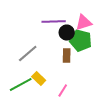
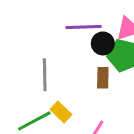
gray line: (28, 54) -> (45, 75), turned -50

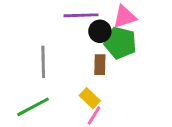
yellow rectangle: (61, 112) -> (90, 98), moved

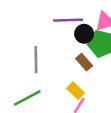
brown rectangle: (100, 65) -> (84, 62), turned -42

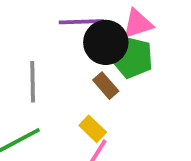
black circle: (84, 34) -> (106, 42), size x1.5

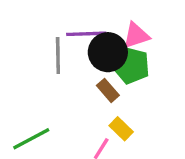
gray line: (33, 82) -> (58, 55), moved
yellow rectangle: (93, 129) -> (121, 129), moved

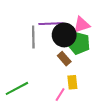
yellow rectangle: (121, 129) -> (72, 82), turned 40

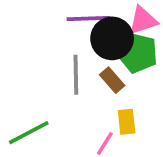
gray line: (33, 37) -> (76, 75), moved

